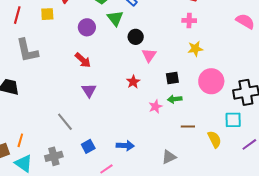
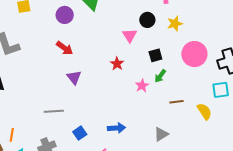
black circle: (136, 37) -> (147, 20), moved
green arrow: (175, 99) -> (160, 76), turned -40
gray line: (65, 122) -> (54, 111), turned -48

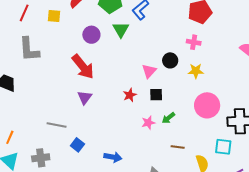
red arrow: (64, 48) -> (83, 67), size x1.5
black square: (155, 55) -> (156, 95), moved
blue square: (80, 133) -> (77, 145), moved, turned -32

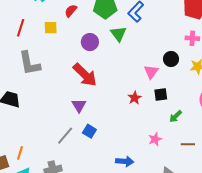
purple triangle: (85, 97) -> (79, 105), moved
pink star: (148, 123) -> (155, 139), moved
gray line: (57, 125) -> (65, 136), turned -54
blue square: (77, 145) -> (89, 131), moved

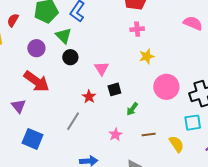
black circle: (171, 59) -> (70, 57), moved
purple triangle: (79, 105) -> (19, 106), moved
blue square: (89, 131) -> (33, 139), moved, size x1.5
gray line: (65, 136) -> (73, 121), moved

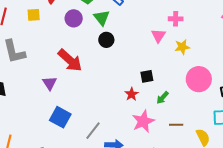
purple circle: (36, 48) -> (74, 18), moved
pink triangle: (102, 68) -> (158, 36), moved
red star: (89, 97) -> (132, 94), moved
gray line: (73, 121) -> (93, 131), moved
pink star: (115, 135) -> (143, 121), size x1.6

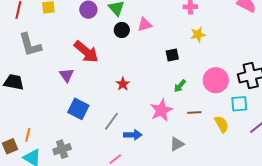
pink triangle: (158, 36) -> (145, 25), moved, turned 42
black square: (147, 76) -> (172, 55), moved
pink circle: (199, 79) -> (216, 80), moved
red star: (132, 94) -> (123, 84), moved

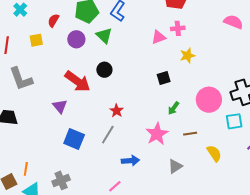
pink triangle: (145, 25) -> (159, 37), moved
black circle: (122, 30) -> (104, 70), moved
gray line: (112, 121) -> (108, 135), moved
yellow semicircle: (222, 124) -> (214, 153), moved

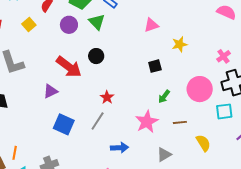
pink cross: (178, 28) -> (223, 56), moved, turned -32
yellow square: (36, 40) -> (29, 25), turned -32
purple triangle: (60, 106) -> (50, 91), turned 42

